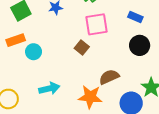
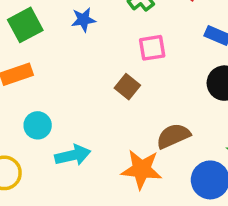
pink square: (97, 24) -> (152, 48), size x0.7
cyan circle: (34, 52) -> (38, 125), moved

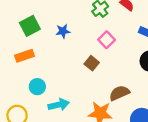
blue star: (83, 20) -> (63, 31), moved
pink square: (152, 48) -> (107, 40), turned -35

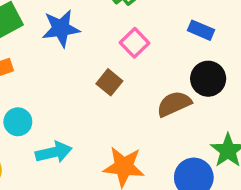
blue star: (63, 31) -> (61, 28), size x1.5
brown semicircle: (119, 93) -> (174, 104), moved

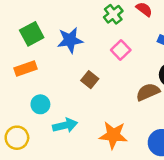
brown square: (109, 82) -> (90, 80), moved

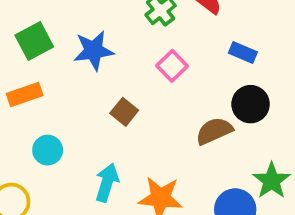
cyan arrow: (65, 125) -> (107, 183), moved, turned -60

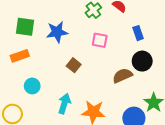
green square: (34, 41) -> (25, 27), turned 36
blue rectangle: (243, 52) -> (138, 33), turned 48
pink square: (172, 66) -> (100, 40), turned -35

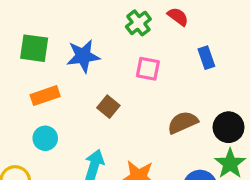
orange rectangle: (20, 56) -> (45, 96), moved
black circle: (142, 61) -> (229, 127), moved

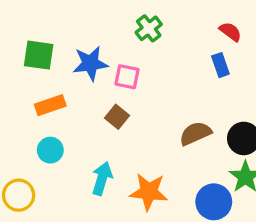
red semicircle: (178, 17) -> (230, 32), moved
pink square: (148, 69) -> (127, 77), moved

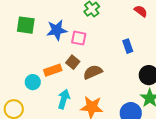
blue rectangle: (220, 65) -> (128, 46), moved
orange rectangle: (50, 105) -> (53, 70), moved
brown semicircle: (195, 133) -> (93, 72), moved

